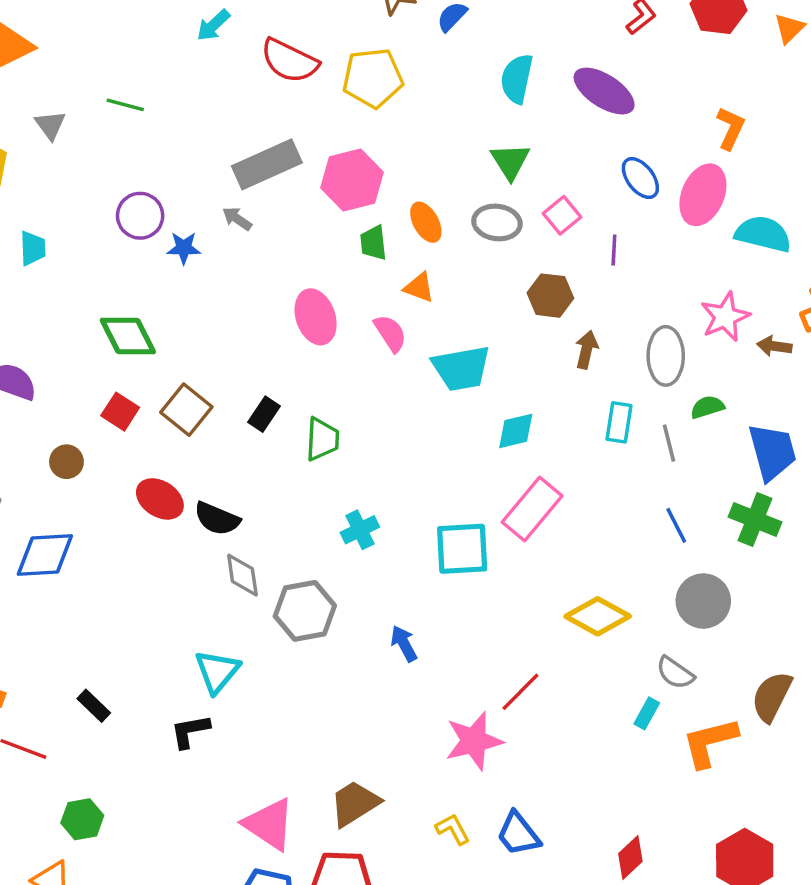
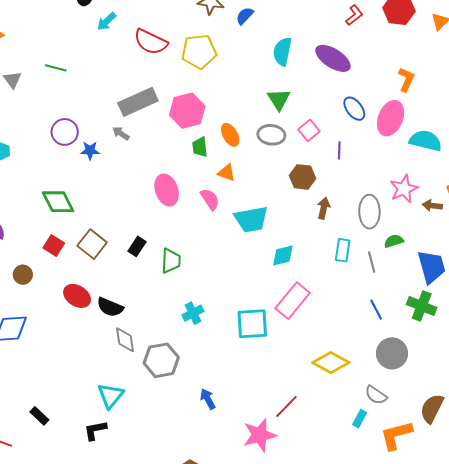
blue arrow: (404, 644) -> (208, 399), moved

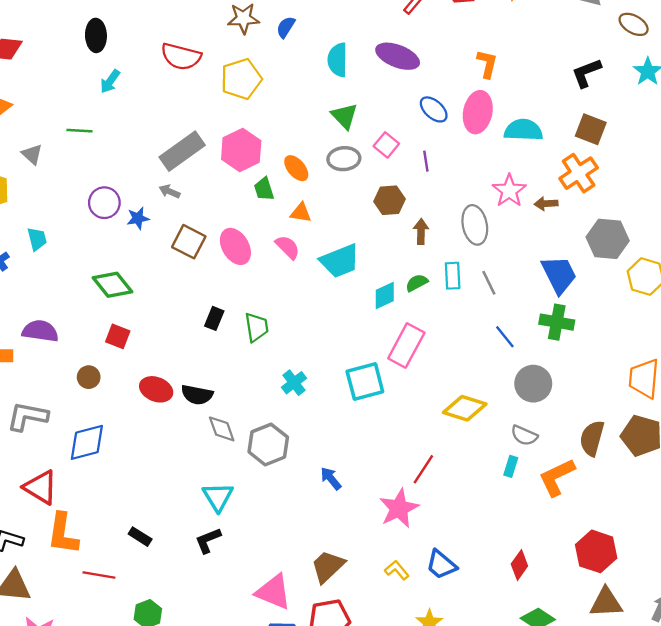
cyan arrow: (106, 21) -> (110, 81), moved
red semicircle: (151, 42) -> (181, 57), moved
green semicircle: (394, 241) -> (417, 283), moved
brown square: (92, 244) -> (189, 242), moved

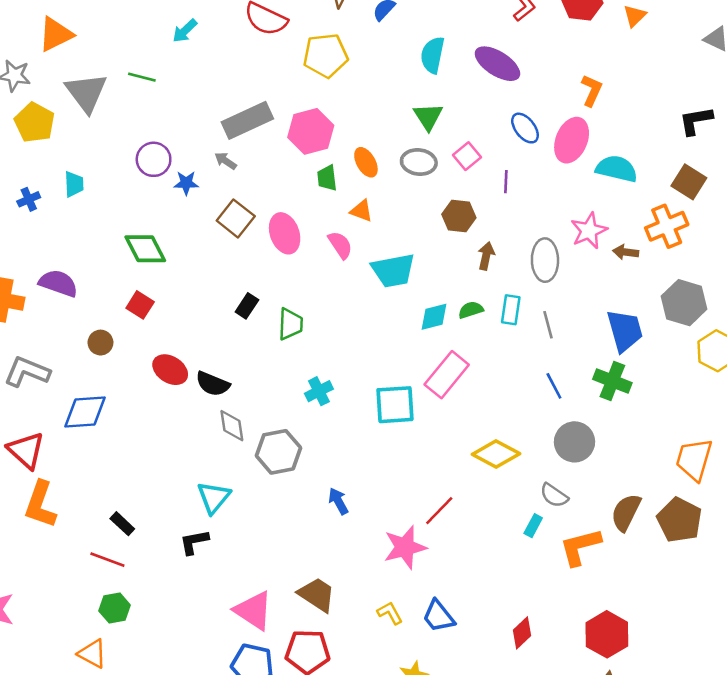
gray triangle: (32, 154) -> (86, 93), size x1.8
brown trapezoid: (328, 566) -> (317, 595), turned 66
red line: (99, 575) -> (107, 560), moved

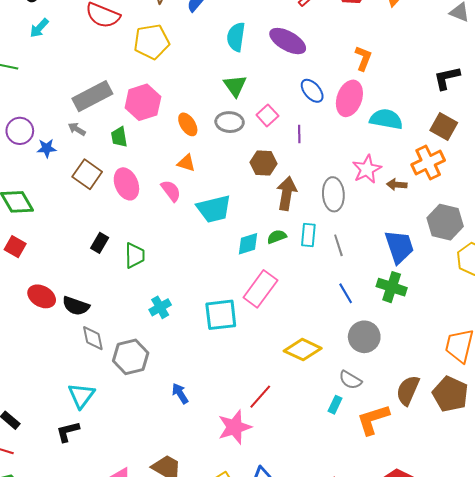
green trapezoid: (327, 178) -> (119, 137), moved
brown arrow: (486, 256) -> (287, 193), size x1.5

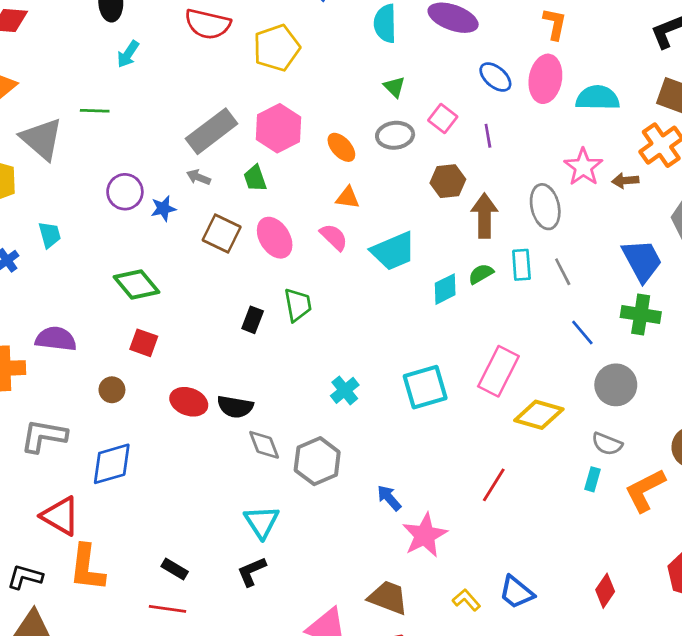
green triangle: (235, 86) -> (394, 87), size x0.7
green trapezoid: (135, 255) -> (298, 305), moved
pink rectangle: (260, 289) -> (498, 371), moved
pink star: (235, 427) -> (425, 535), moved

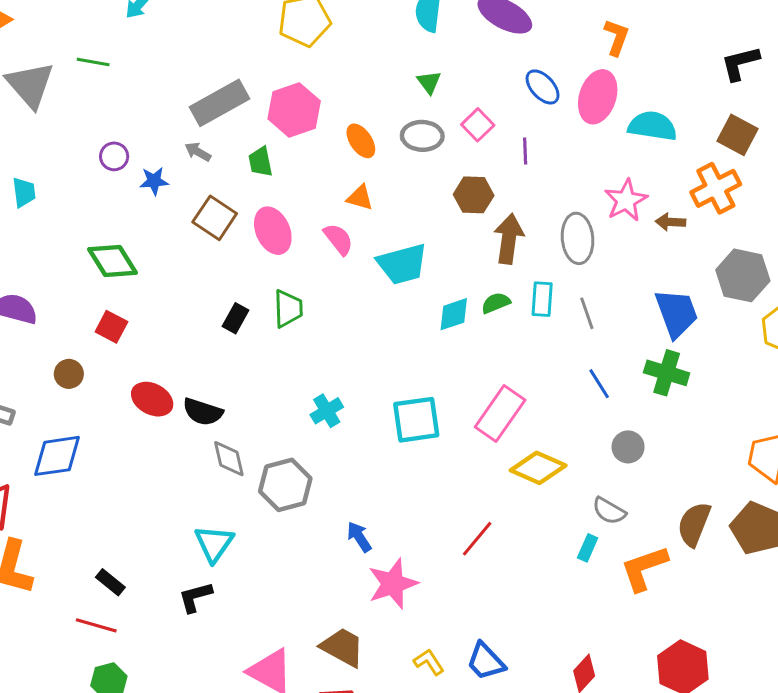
purple circle: (125, 192) -> (114, 156), size x0.7
gray circle: (616, 385) -> (628, 447), size x0.7

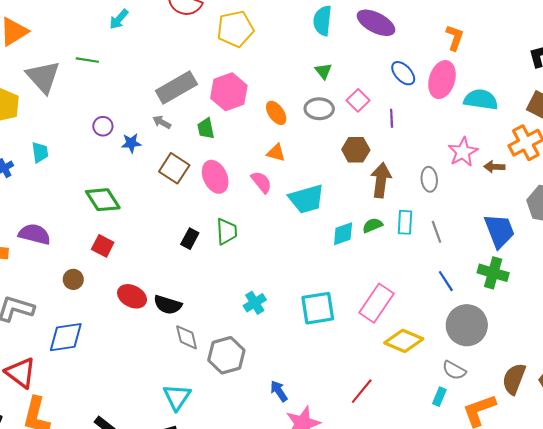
gray ellipse: (578, 238) -> (429, 179), size x0.7
gray circle: (628, 447) -> (467, 325), size x1.8

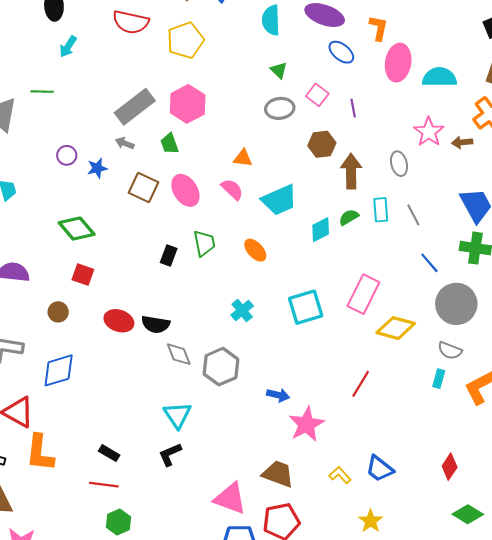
orange L-shape: (455, 38) -> (379, 28), moved
blue ellipse: (403, 73) -> (341, 52), moved
orange ellipse: (276, 113) -> (255, 250), moved
blue arrow: (279, 391) -> (278, 395), turned 145

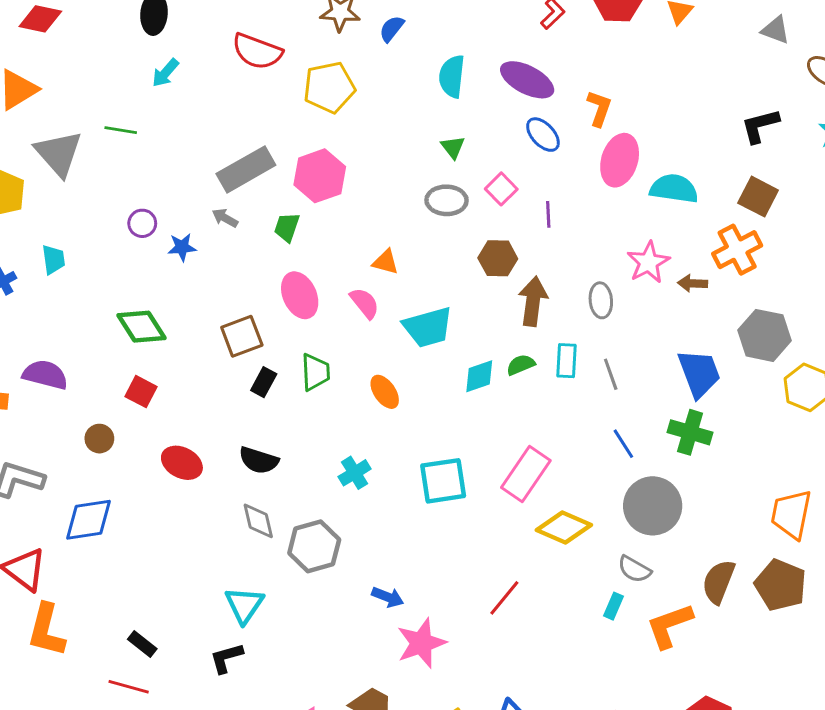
green trapezoid: (169, 144) -> (287, 227), turned 30
brown square: (143, 188) -> (242, 336), moved, turned 36
black semicircle: (156, 324) -> (259, 460), moved

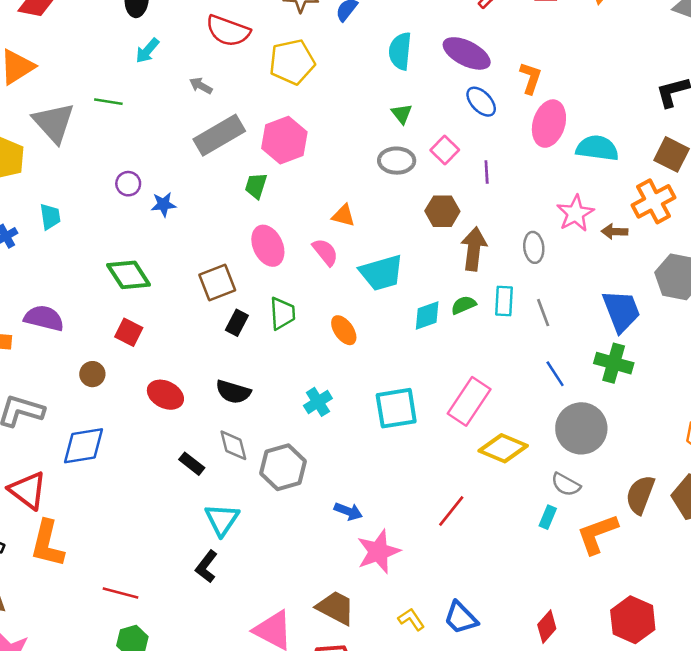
gray arrow: (225, 218) -> (201, 86), moved
black rectangle: (142, 644) -> (192, 464), moved
black L-shape: (226, 658) -> (206, 567), turned -36

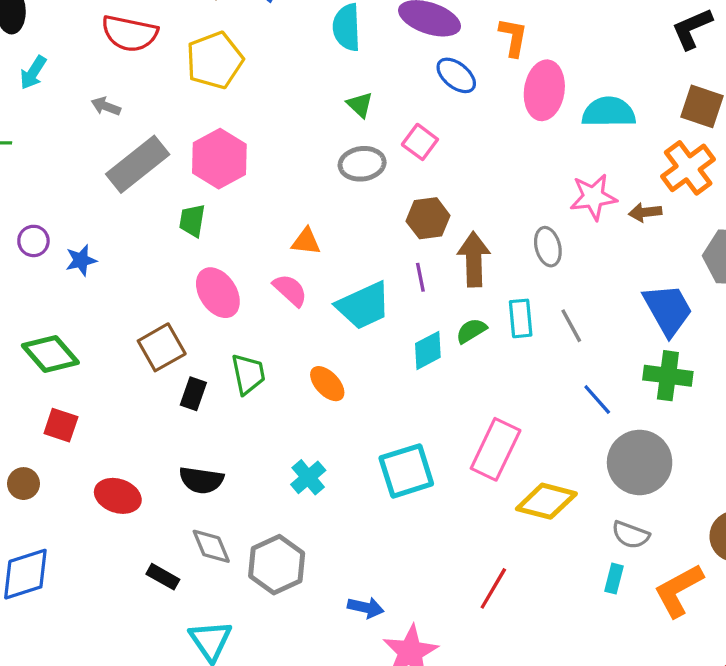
purple line: (487, 172) -> (420, 277), moved
pink star: (575, 213) -> (593, 197), turned 30

